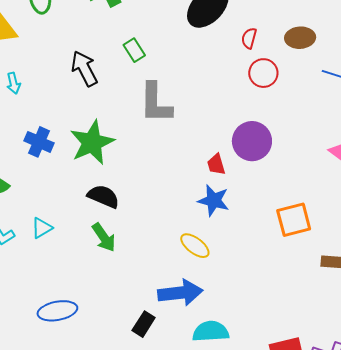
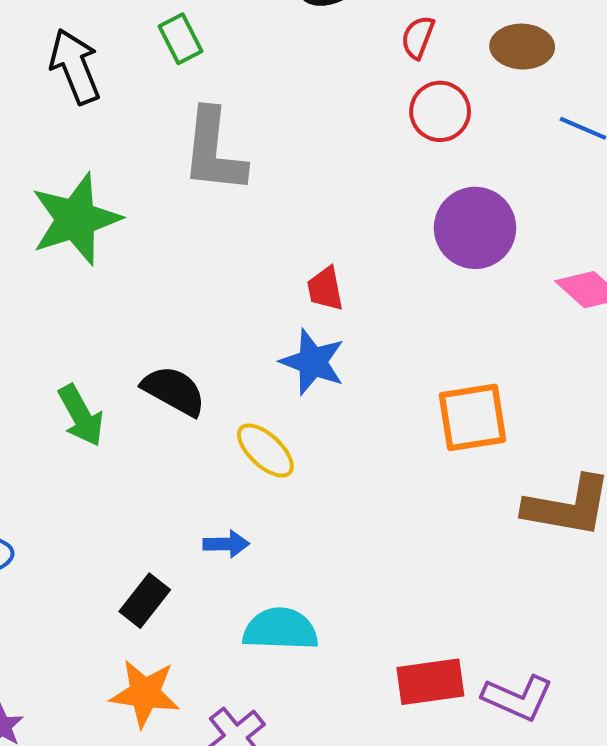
purple circle: (252, 141) -> (475, 228), moved
black semicircle: (103, 196) -> (174, 391), moved
blue arrow: (180, 293) -> (226, 544), size x0.5

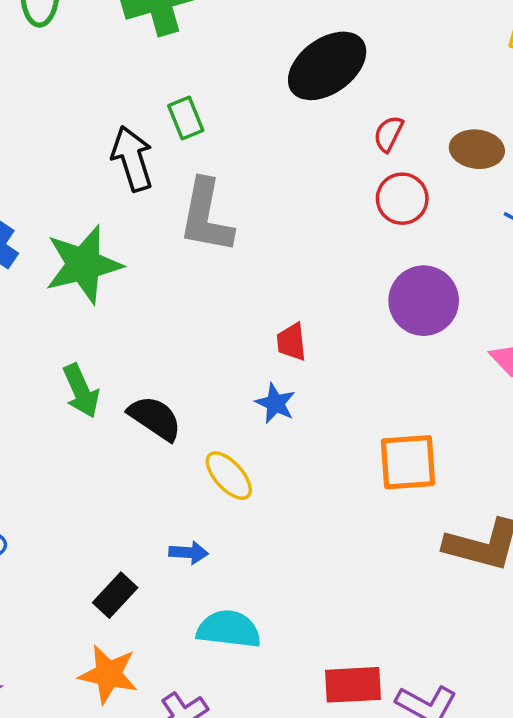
black arrow: (75, 66) -> (132, 159), moved
blue star: (313, 362) -> (275, 403), size x0.7
green arrow: (81, 415) -> (81, 391), moved

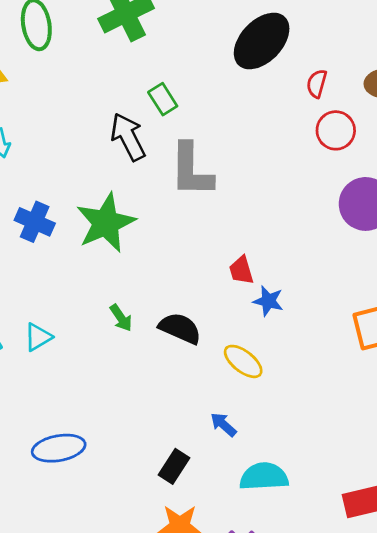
red trapezoid: (291, 342) -> (241, 270), moved
green arrow: (81, 391) -> (121, 318), size x0.7
blue arrow: (189, 553) -> (223, 425), turned -132

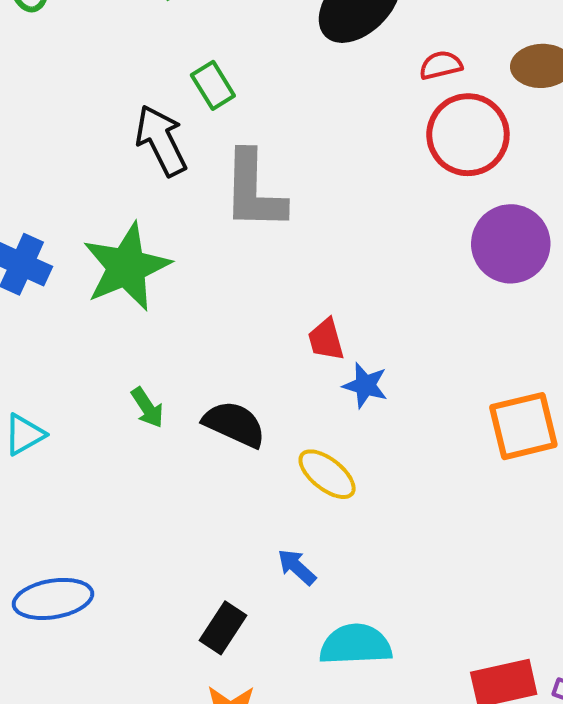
red semicircle: (317, 84) -> (441, 65), turned 60
red circle: (336, 130) -> (468, 135), size x1.4

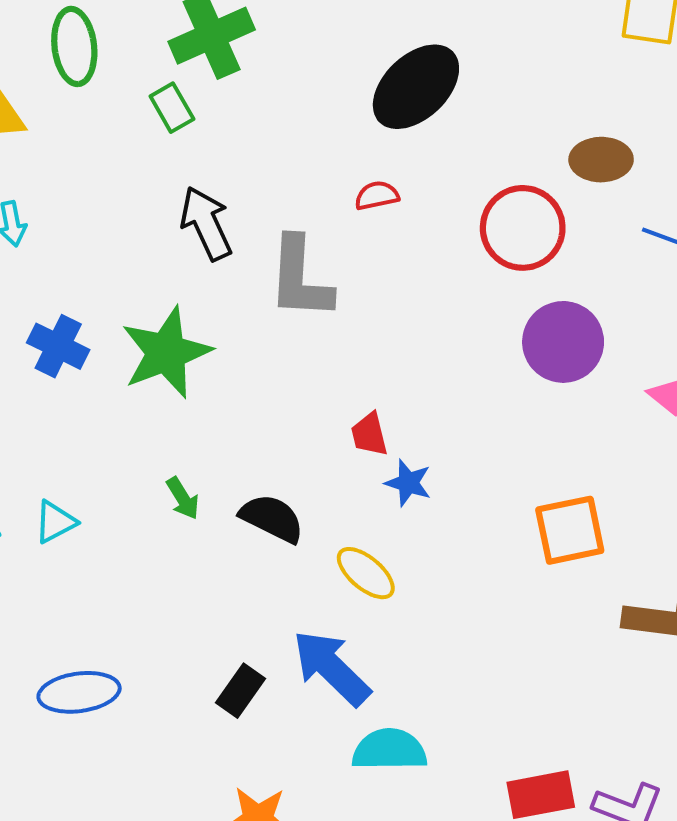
red semicircle: (441, 65) -> (377, 196), moved
green rectangle: (213, 85) -> (172, 108), moved
blue arrow: (297, 567) -> (331, 668), size x2.0
black rectangle: (223, 628) -> (241, 691), moved

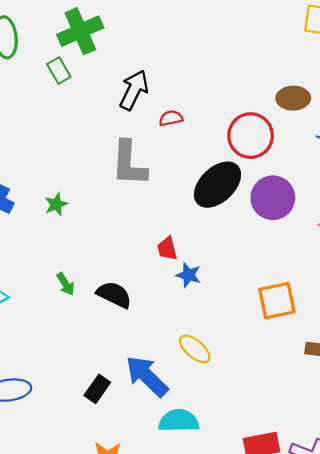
black ellipse: (416, 87) -> (217, 185), moved
black arrow: (206, 223) -> (134, 90), moved, turned 51
green star: (166, 353) -> (56, 204), size x0.5
yellow ellipse: (366, 573) -> (195, 349), moved

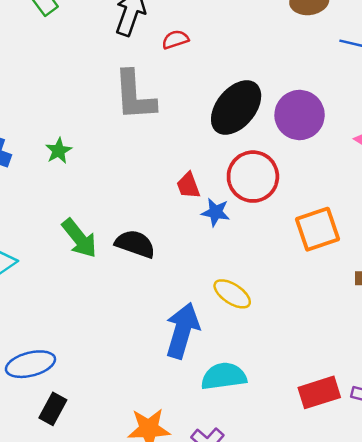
red circle: (251, 136) -> (253, 177), moved
green arrow: (65, 284) -> (79, 238), size x1.6
blue arrow: (147, 376) -> (182, 331), turned 69
black rectangle: (97, 389) -> (53, 409), moved

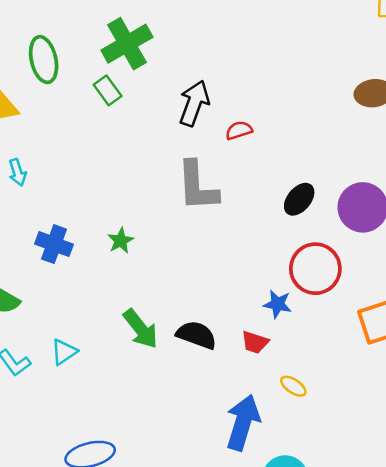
black ellipse: (236, 108) -> (299, 199), size x0.6
red trapezoid: (188, 186) -> (255, 342), moved, turned -52
yellow ellipse: (232, 294) -> (293, 386), size x0.7

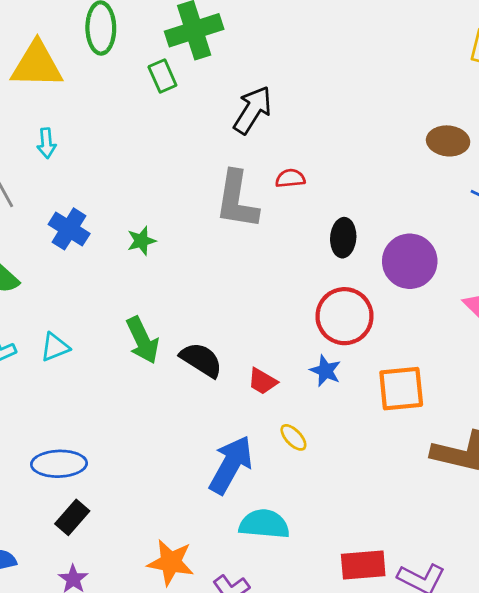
red semicircle: (239, 130) -> (290, 178), moved
black ellipse: (299, 199) -> (343, 238), turned -48
blue star: (277, 304) -> (325, 371), moved

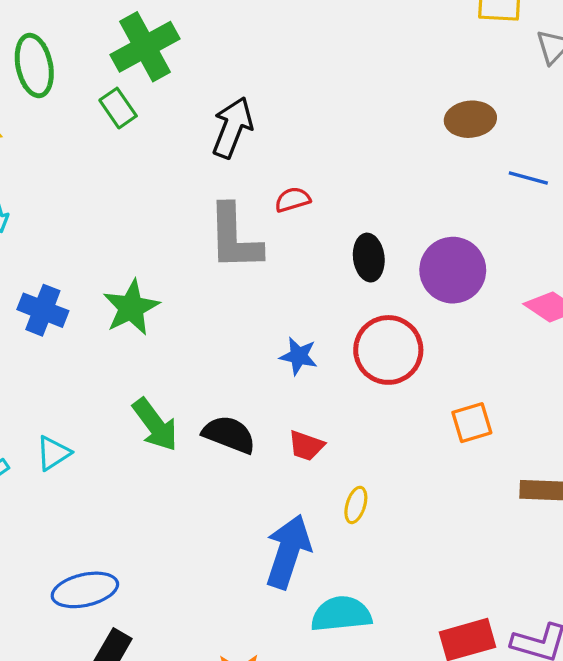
green star: (141, 241) -> (131, 308), size x1.6
blue star: (325, 371) -> (299, 356), moved
orange square: (401, 389) -> (472, 423), size x0.7
yellow ellipse: (293, 437) -> (356, 505), turned 72

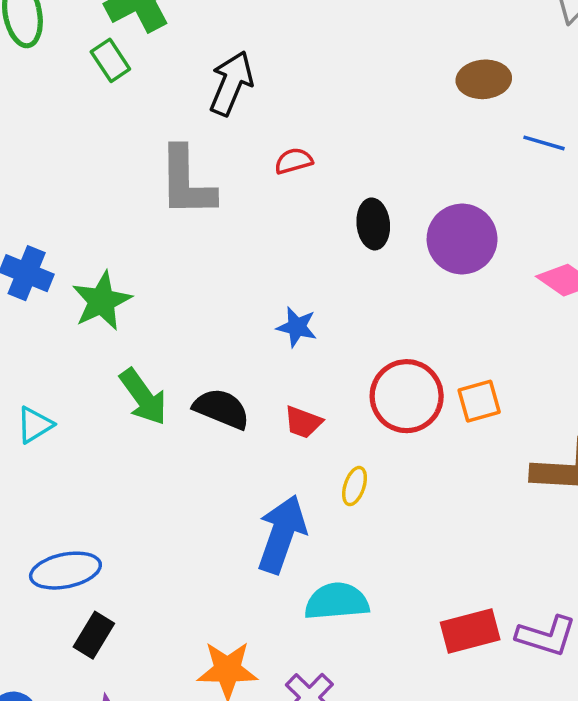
gray L-shape: (234, 237) -> (186, 182), moved
green star: (131, 308) -> (102, 301), moved
red circle: (388, 350) -> (407, 396), moved

